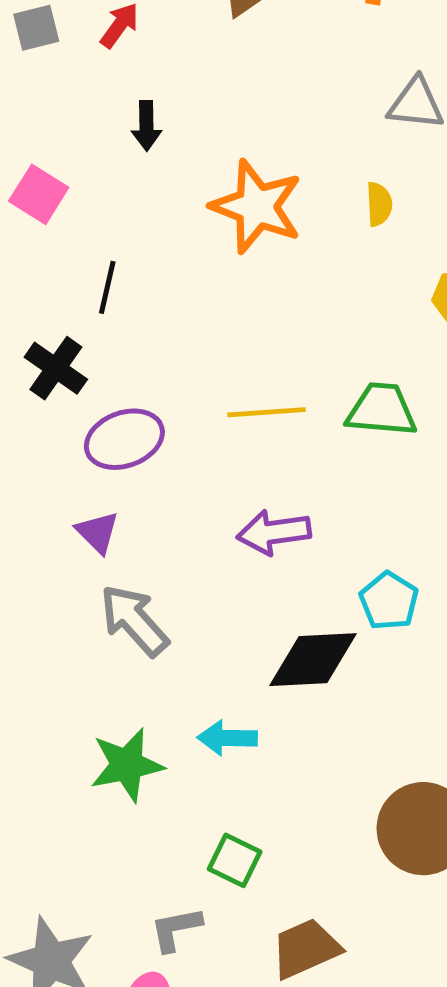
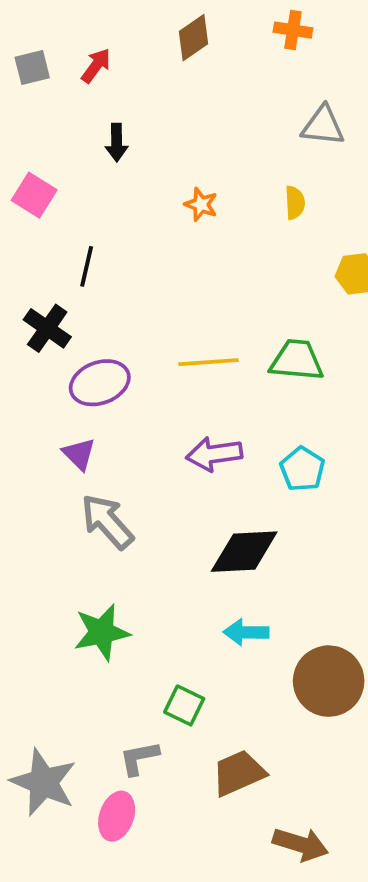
orange star: (257, 207) -> (201, 205), size x0.5
cyan pentagon: (389, 601) -> (302, 469), moved
cyan arrow: (227, 738) -> (246, 632), moved

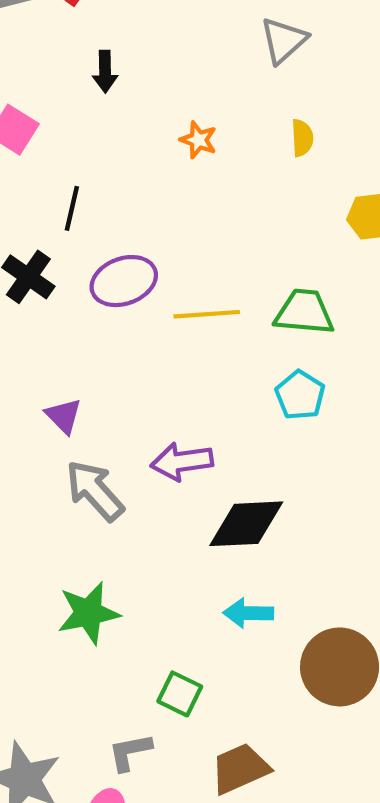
gray triangle: (323, 126) -> (284, 40), moved, turned -48
purple ellipse: (100, 383) -> (124, 281), moved
purple arrow: (214, 454) -> (182, 462), moved
cyan pentagon: (302, 469) -> (300, 395), moved

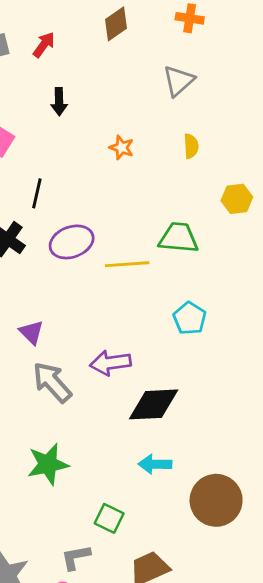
green trapezoid: (304, 312) -> (179, 238), moved

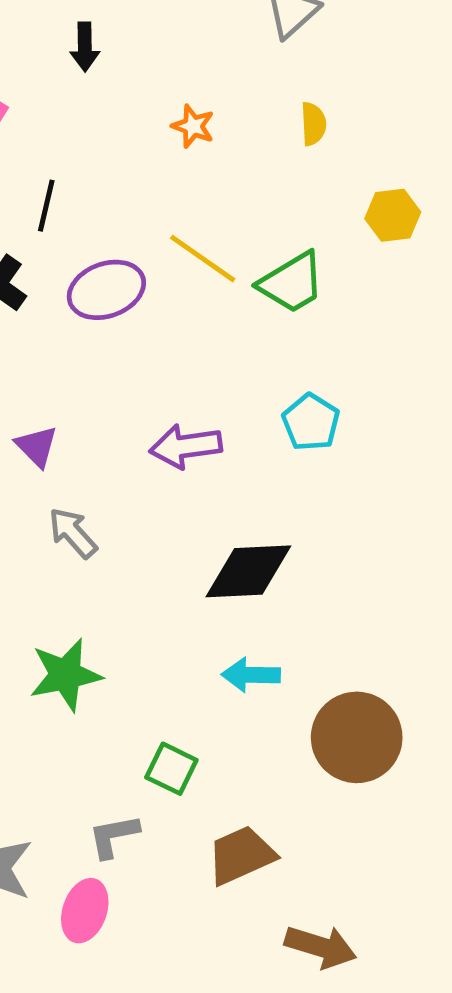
green trapezoid: (179, 238) -> (292, 283), turned 144
yellow line: (127, 264) -> (203, 259), moved, turned 39
purple arrow: (110, 363) -> (186, 446), moved
gray arrow: (52, 382) -> (73, 533), size x0.7

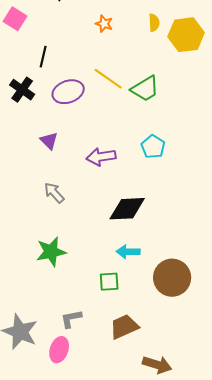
yellow hexagon: (393, 215) -> (186, 35), moved, size x1.6
purple triangle: (37, 446) -> (49, 141), moved
green square: (171, 769) -> (109, 282), moved, turned -30

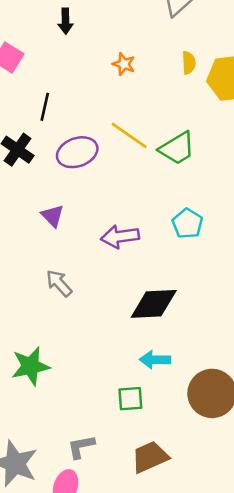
green star: (51, 252) -> (31, 366), moved

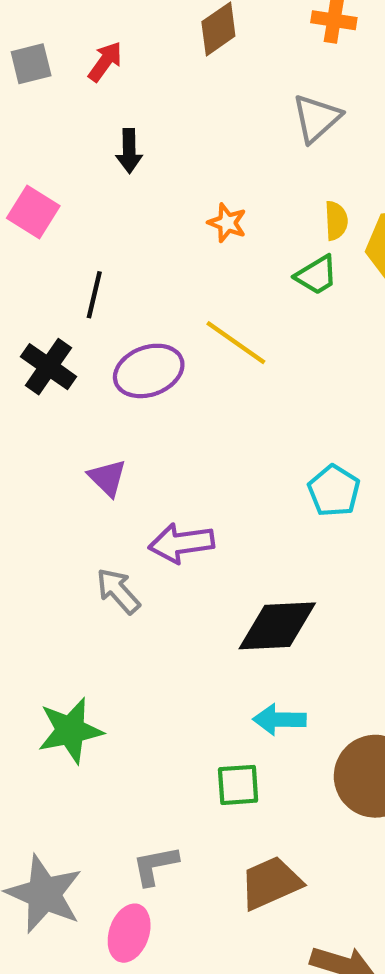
green trapezoid: (177, 148) -> (316, 275), moved, size x0.7
purple arrow: (120, 237) -> (181, 543), moved

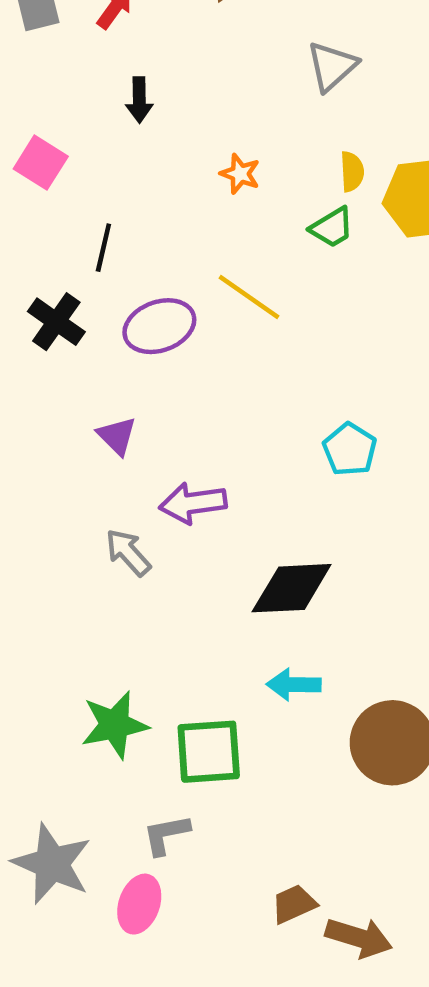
green star: (70, 730) -> (115, 725), moved
green square: (238, 785) -> (209, 752), moved, size x1.5
brown trapezoid: (271, 883) -> (294, 904), moved, size x0.7

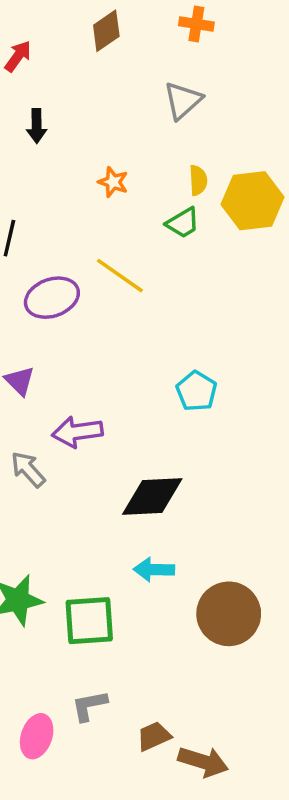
gray L-shape: (166, 835) -> (89, 706), moved

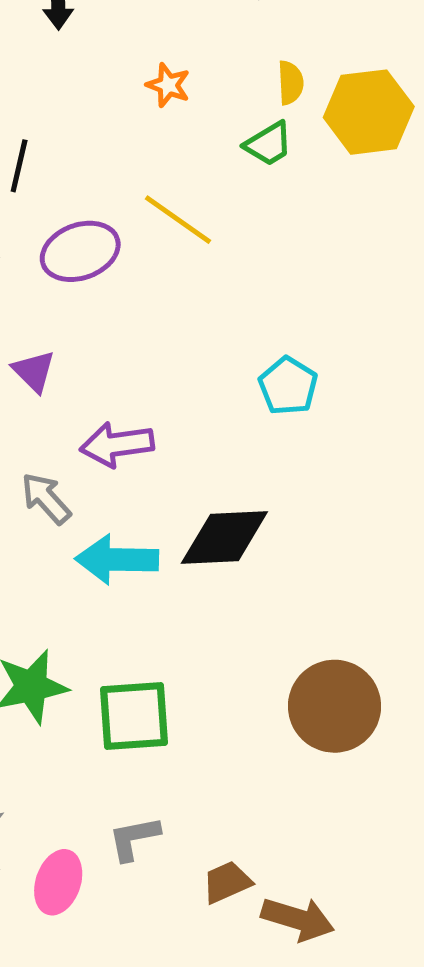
cyan arrow: (154, 570) -> (117, 559), moved, size x1.4

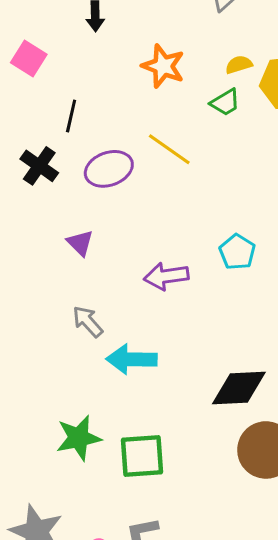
yellow semicircle: (290, 83) -> (239, 65), turned -104
orange star: (168, 85) -> (163, 66), size x1.6
purple arrow: (117, 445) -> (166, 276), moved
black diamond: (224, 537) -> (239, 388), moved

